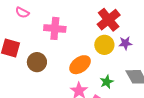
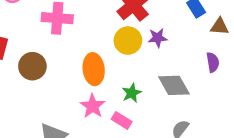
orange ellipse: (80, 65) -> (94, 69), turned -60

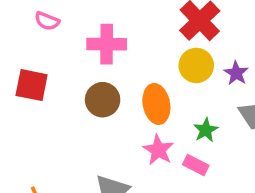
purple star: (158, 38) -> (236, 73), moved, turned -30
brown circle: (32, 66) -> (103, 100), moved

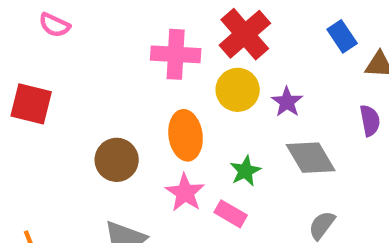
pink cross: (107, 44) -> (176, 54), moved
brown circle: (103, 100) -> (117, 160), moved

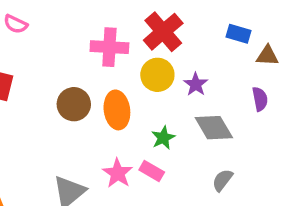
blue rectangle: (342, 36) -> (239, 34), turned -40
brown circle: (117, 160) -> (74, 104), moved
pink star: (185, 193) -> (118, 173), moved

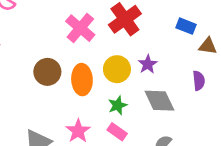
pink cross: (109, 47) -> (80, 28), turned 32
yellow circle: (157, 75) -> (117, 69), moved
pink rectangle: (152, 171) -> (117, 132), moved

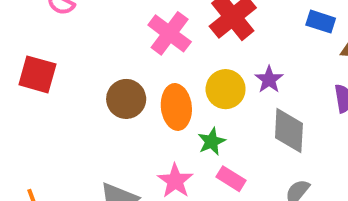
gray diamond: (159, 101) -> (289, 131), turned 32
green star: (118, 105) -> (212, 142), moved

